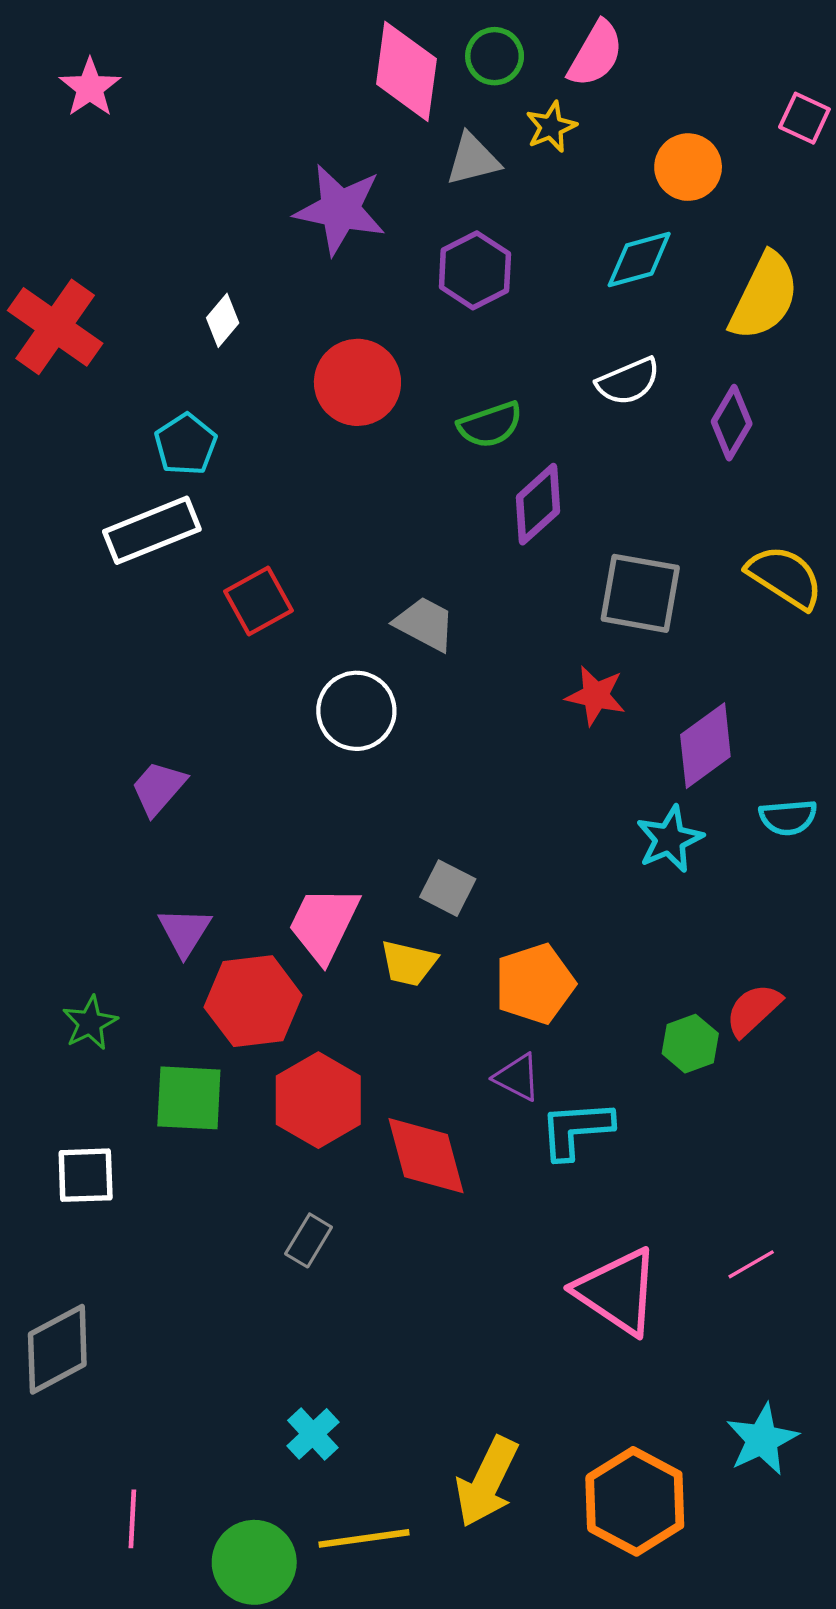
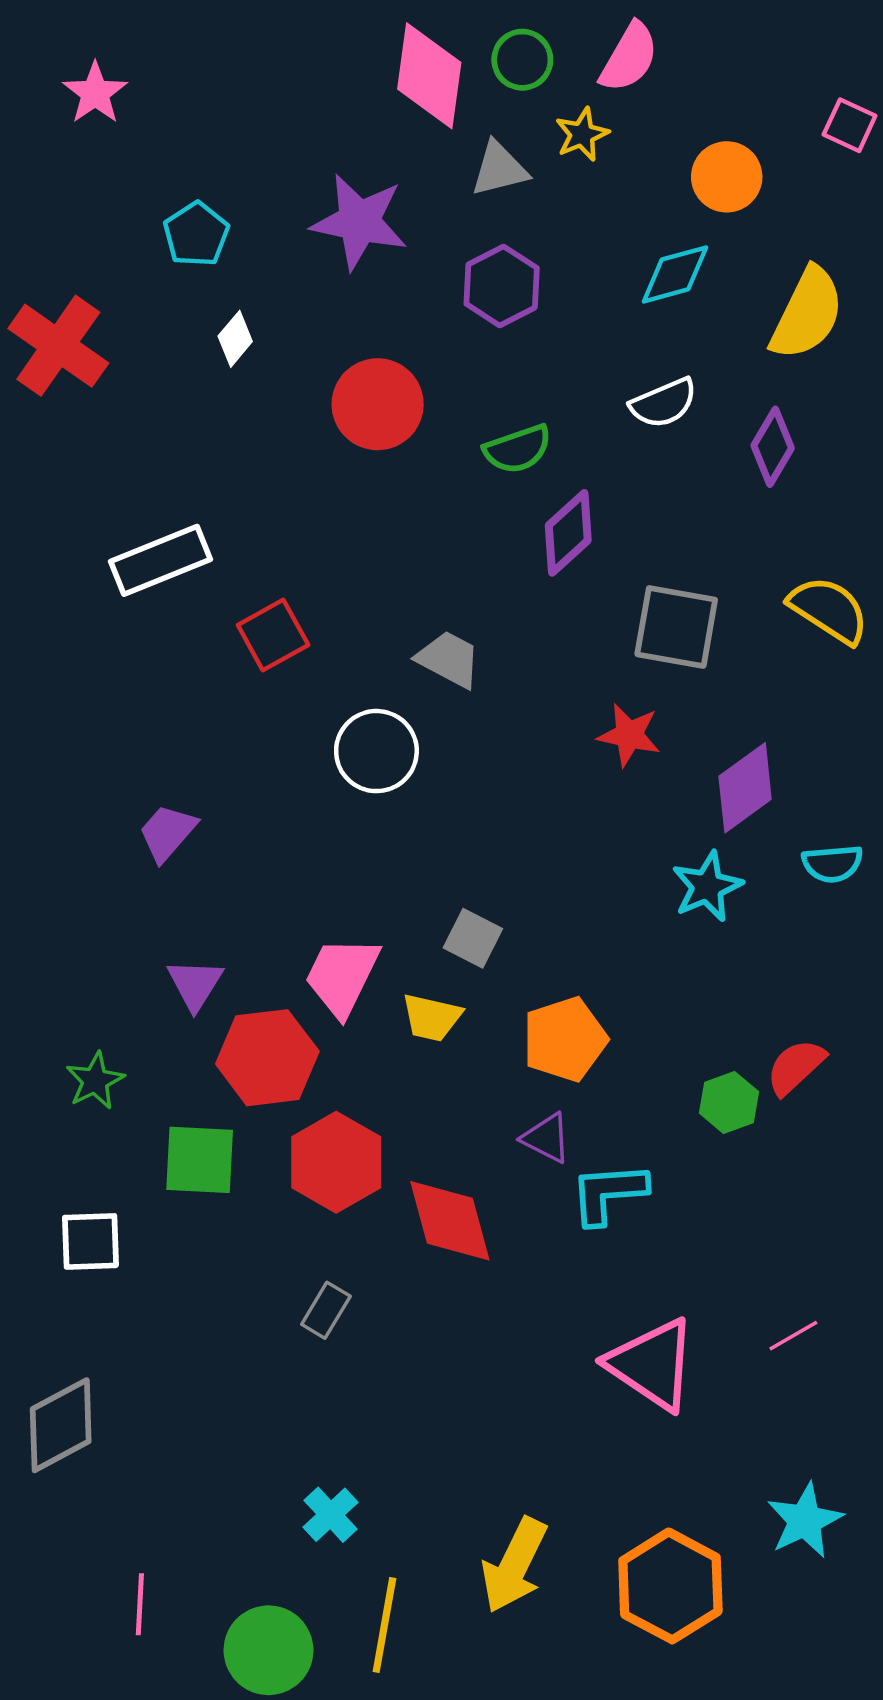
cyan pentagon: (186, 444) -> (196, 234), moved
yellow line: (364, 1538) -> (384, 1625), turned -72

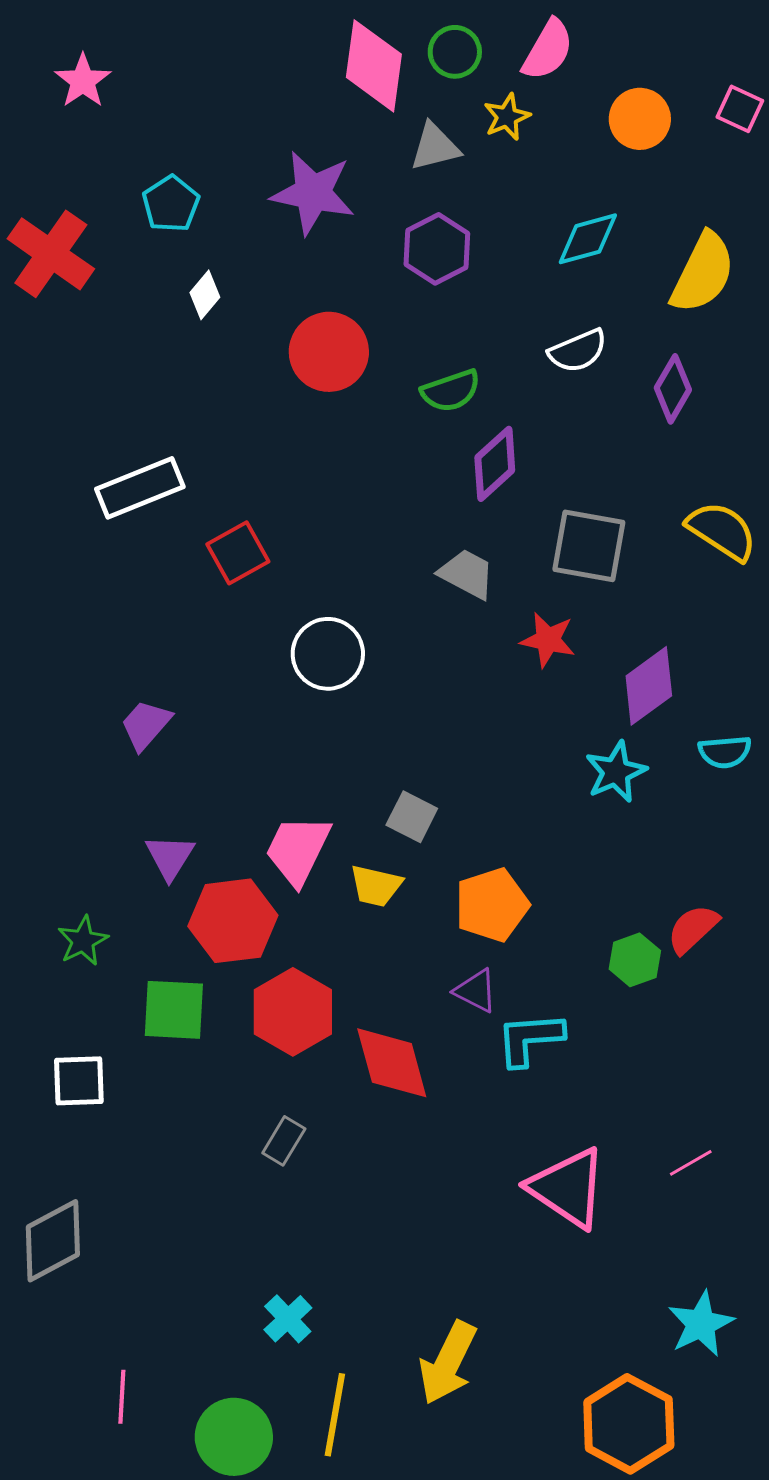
orange circle: (727, 177) -> (640, 119), moved
red cross: (58, 346) -> (51, 254), moved
gray trapezoid: (449, 659) -> (467, 574), moved
orange hexagon: (670, 1586) -> (629, 1424), moved

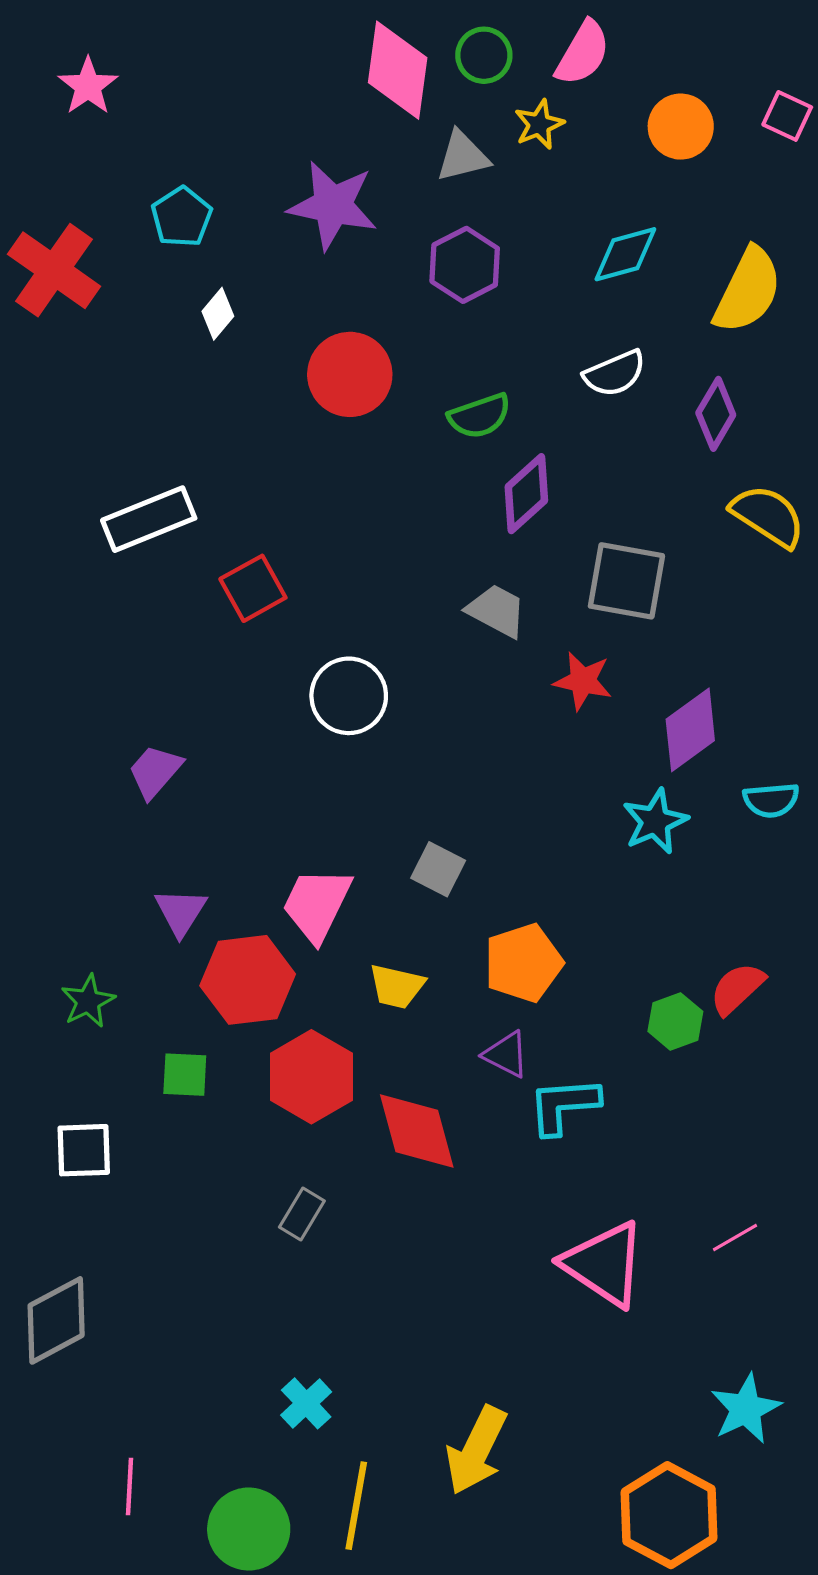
yellow semicircle: (722, 531) -> (768, 516), moved
yellow trapezoid: (376, 886) -> (397, 986), moved
green square: (174, 1010) -> (185, 1075), size x0.7

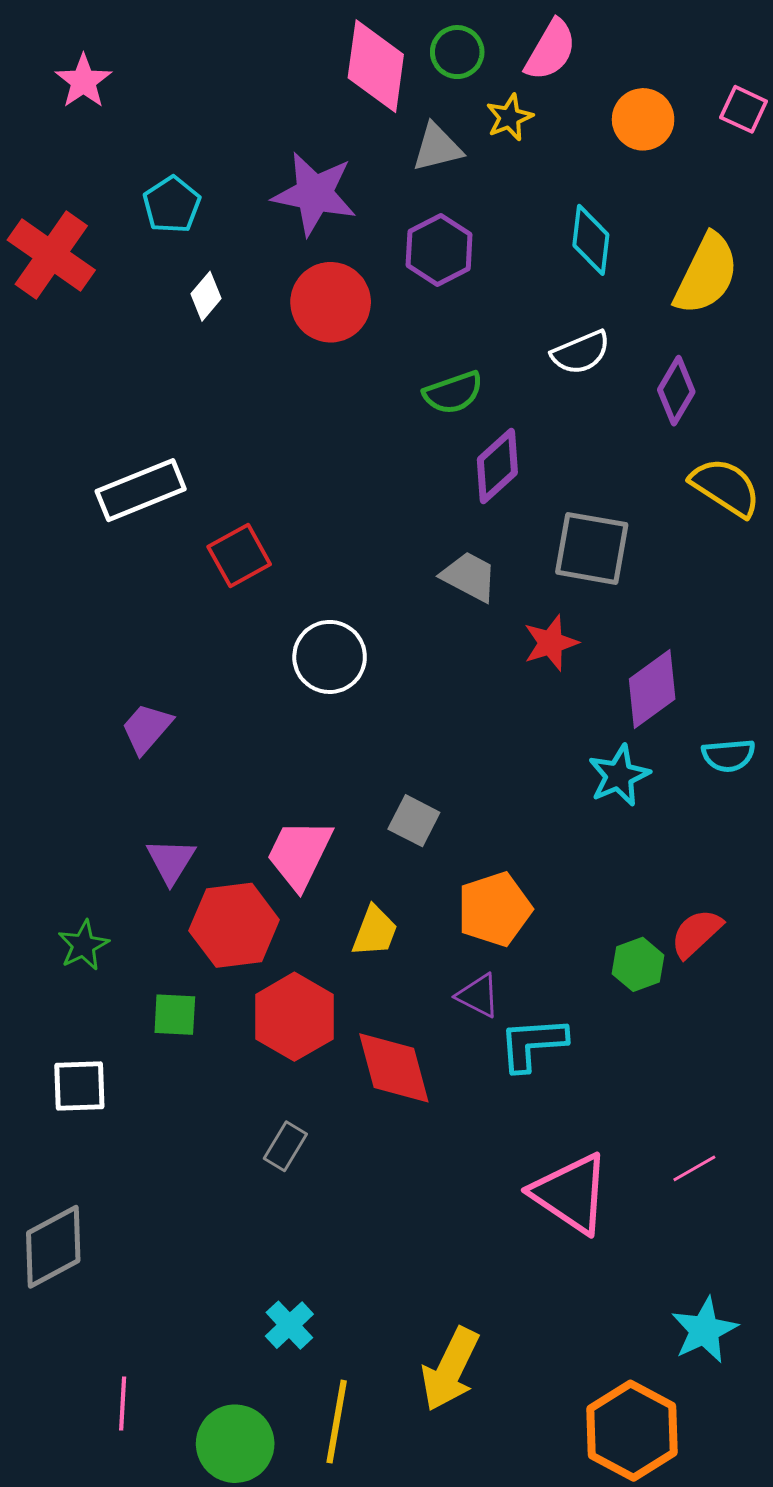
cyan diamond: (625, 254) -> (591, 240), turned -68
red circle: (350, 374) -> (331, 302), moved
red star: (583, 681) -> (551, 643), turned -30
yellow trapezoid: (397, 986) -> (375, 931), turned -82

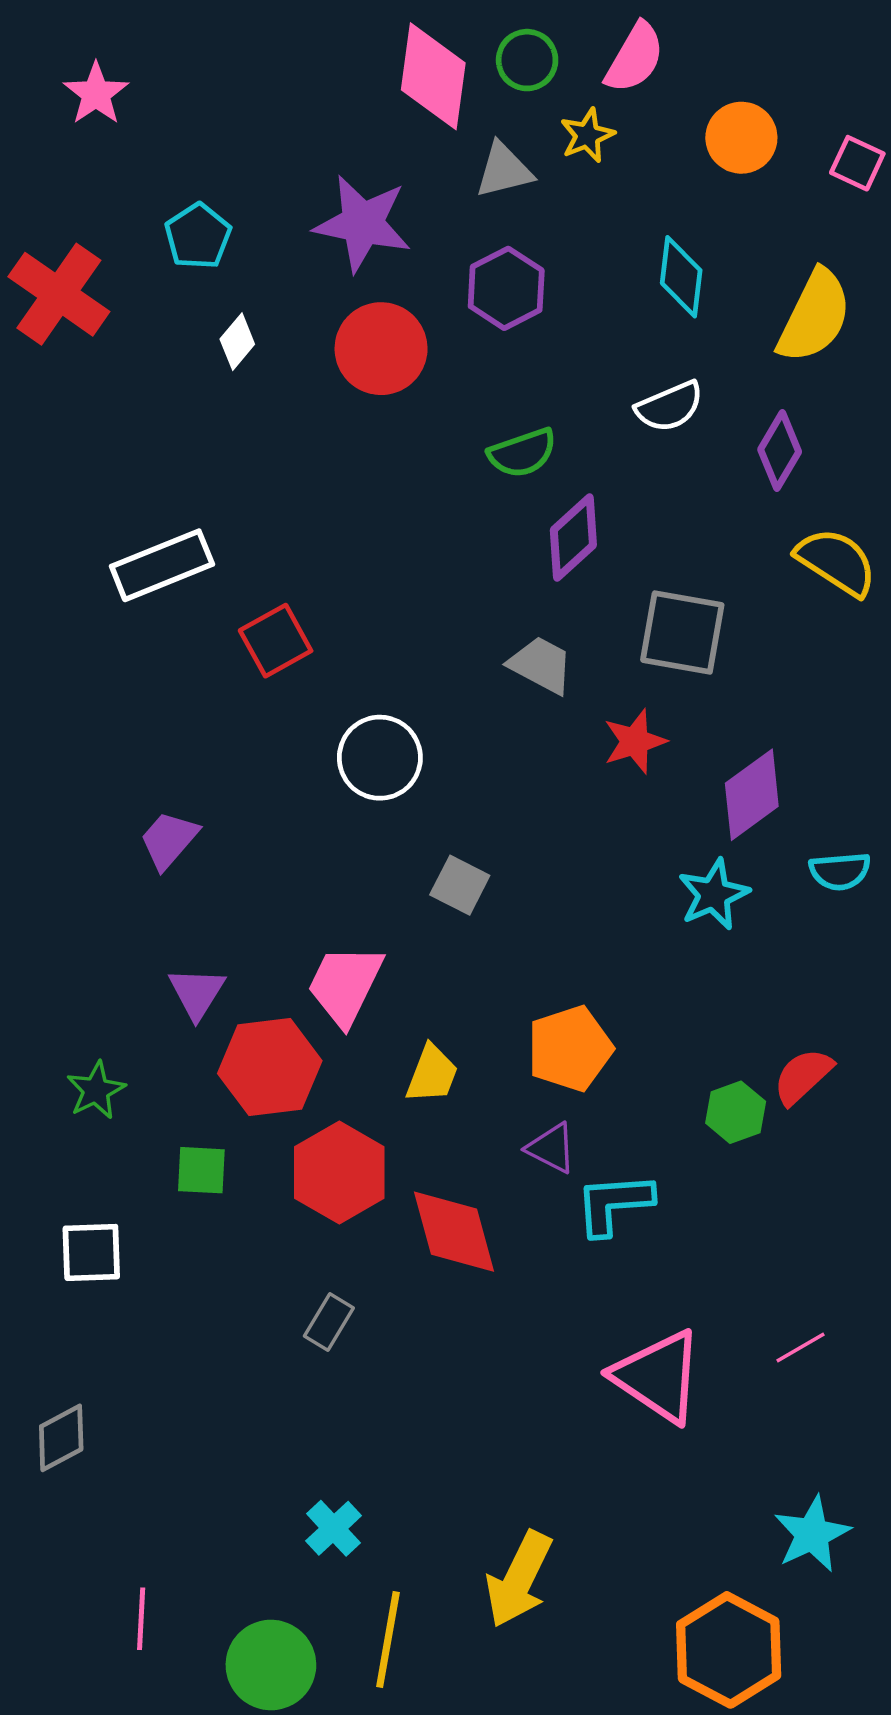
pink square: (744, 109) -> (857, 163), moved
gray square: (414, 821) -> (460, 885), moved
gray diamond: (53, 1247) -> (61, 1438), size x0.7

